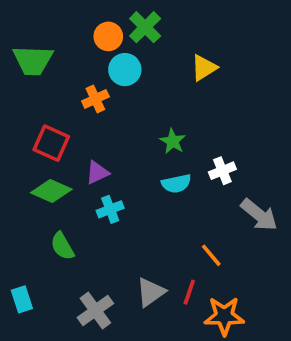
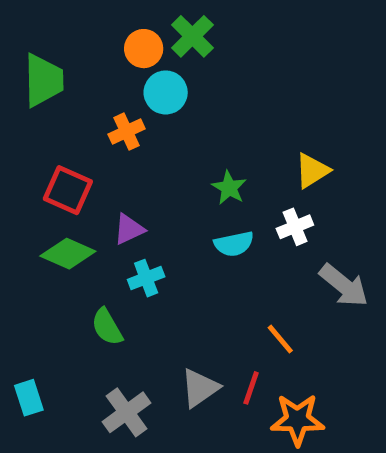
green trapezoid: (33, 60) -> (44, 80), turned -93
yellow triangle: (204, 68) -> (312, 171), moved
green semicircle: (62, 246) -> (107, 327), moved

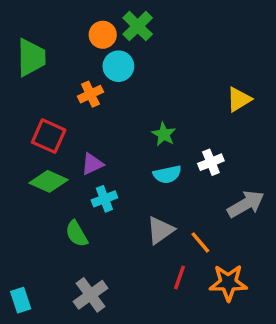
yellow triangle: (312, 171) -> (239, 99), moved
gray arrow: (344, 285) -> (246, 204), turned -69
gray triangle: (200, 388) -> (160, 230), moved
cyan rectangle: (29, 398) -> (21, 300), moved
orange star: (297, 420) -> (228, 283), moved

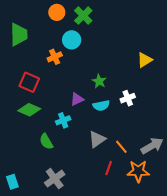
orange circle: (103, 35) -> (57, 12), moved
purple triangle: (92, 164) -> (77, 99), moved
gray arrow: (246, 204) -> (152, 146), moved

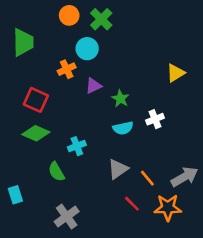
purple triangle: (77, 99) -> (94, 86), moved
red line: (109, 168) -> (132, 204), turned -64
cyan rectangle: (12, 182) -> (15, 195), moved

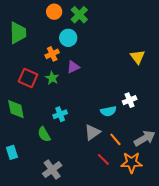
yellow triangle: (176, 73) -> (138, 57), turned -35
green star: (120, 99) -> (52, 78), moved
white cross: (155, 119) -> (130, 100), moved
cyan semicircle: (123, 128) -> (108, 111), moved
green diamond: (36, 133) -> (16, 109), moved, turned 55

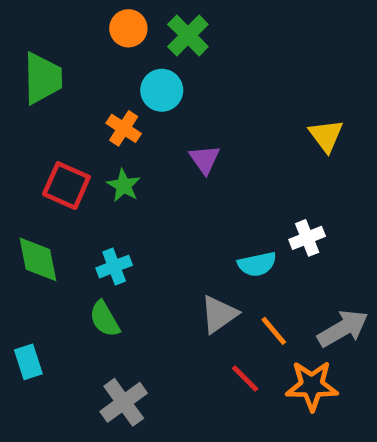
orange cross: (52, 54) -> (124, 128), turned -32
purple triangle: (73, 67) -> (205, 159), moved, turned -40
cyan cross: (60, 114) -> (114, 267), moved

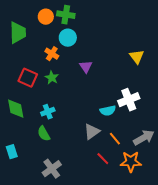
orange circle: (128, 28) -> (46, 17), moved
green cross: (188, 35) -> (66, 15), moved, turned -36
white cross: (307, 238) -> (129, 100), size x1.5

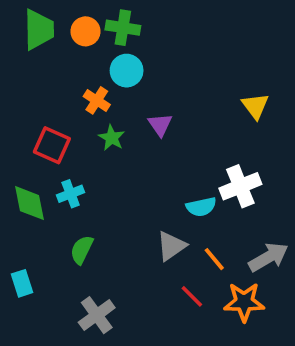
green trapezoid: (18, 33) -> (39, 30), moved
green star: (52, 78) -> (112, 138), moved
cyan cross: (48, 112) -> (71, 194), moved
green semicircle: (44, 134) -> (82, 250), turned 56

